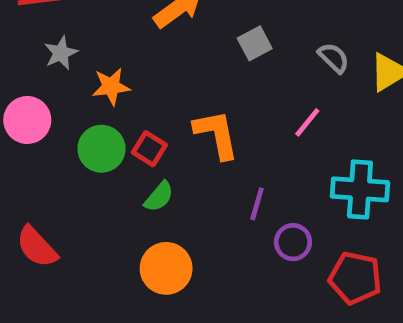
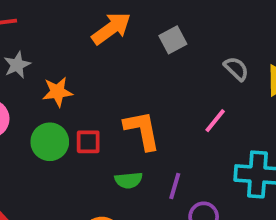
gray square: (255, 43) -> (173, 40), moved
red square: (149, 149) -> (88, 142), turned -32
green semicircle: (159, 197) -> (129, 180), moved, turned 44

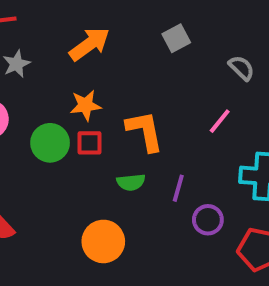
orange arrow: (111, 28) -> (89, 44), moved
orange star: (57, 92) -> (86, 105), moved

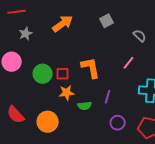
orange star: (86, 105) -> (67, 93), moved
green semicircle: (131, 182) -> (85, 106), moved
purple circle: (208, 220) -> (118, 123), moved
orange circle: (103, 241) -> (48, 122), moved

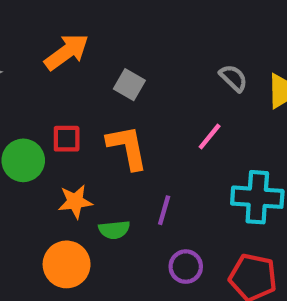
gray square: (107, 21) -> (129, 85), moved, turned -32
red square: (63, 74) -> (67, 139), moved
orange circle: (48, 122) -> (67, 264), moved

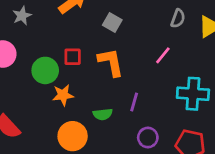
gray semicircle: (233, 78) -> (178, 18), turned 66
orange star: (75, 202) -> (63, 95), moved

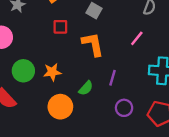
red square: (73, 57) -> (60, 27), moved
green circle: (45, 70) -> (23, 71), moved
green semicircle: (103, 114) -> (86, 88), turned -42

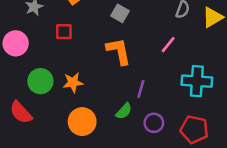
red square: (60, 27) -> (64, 32), moved
green semicircle: (86, 88) -> (124, 111), moved

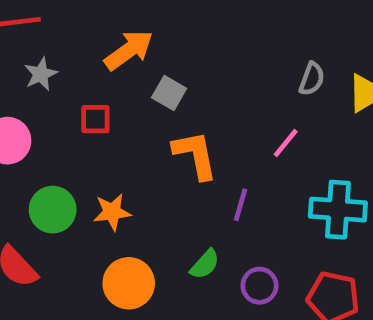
gray square: (120, 13) -> (169, 93), moved
purple line: (141, 89) -> (240, 205), moved

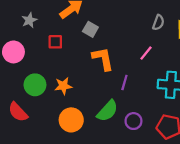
green semicircle: (205, 264) -> (107, 111), size x1.5

